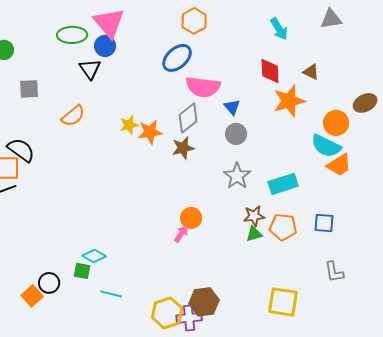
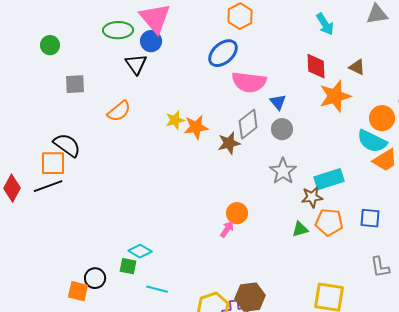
gray diamond: (188, 118) -> (248, 124), moved
brown star: (254, 216) -> (312, 197), moved
orange square: (32, 296) -> (78, 291), turned -35

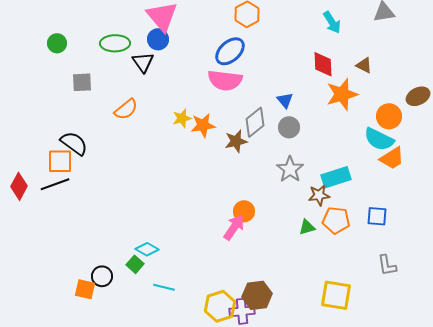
green ellipse: (118, 30) -> (115, 43), moved
pink semicircle: (249, 82) -> (225, 80), moved
pink arrow: (227, 229) -> (234, 227), size x1.5
green square: (128, 266) -> (135, 264), turned 30

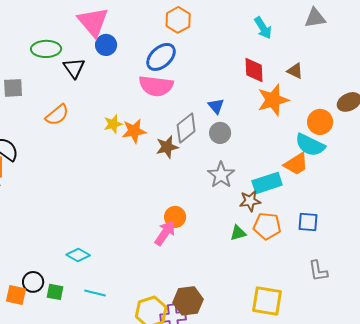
blue circle: (158, 39) -> (106, 45), moved
orange trapezoid: (392, 158) -> (296, 164), moved
green square: (135, 264) -> (55, 292), moved, turned -30

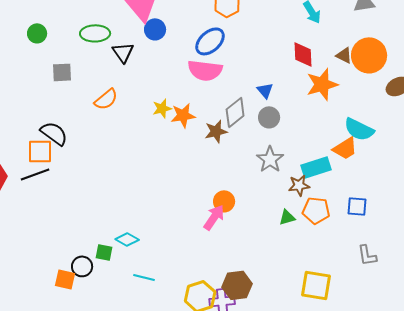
orange circle: (320, 122) -> (369, 55), moved, size x1.4
green square: (55, 292) -> (104, 252), moved

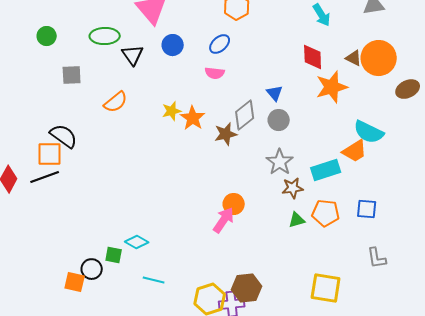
blue circle: (155, 29) -> (173, 45), moved
blue ellipse: (210, 41) -> (220, 44), size x0.7
pink semicircle: (205, 70) -> (215, 73), size x0.6
orange star: (183, 115) -> (193, 118), turned -30
brown star: (299, 185) -> (293, 188), moved

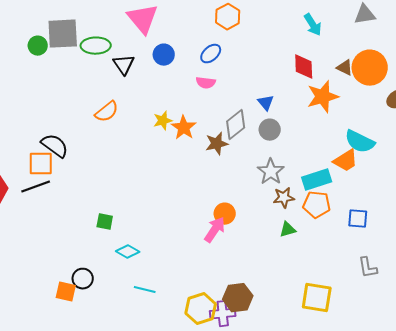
gray square: (72, 75) -> (63, 34), moved, size x1.6
orange pentagon: (326, 213) -> (317, 205), moved
green square: (114, 255) -> (105, 222), moved

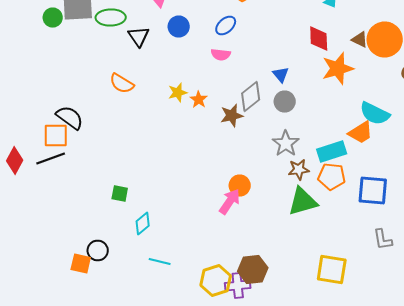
orange semicircle: (107, 112) -> (122, 84), turned 70
orange star: (184, 128) -> (199, 100), size x0.7
blue square: (358, 219) -> (373, 190), size x1.5
green triangle: (288, 230) -> (303, 202), size x1.8
cyan diamond: (128, 252) -> (143, 224), turned -70

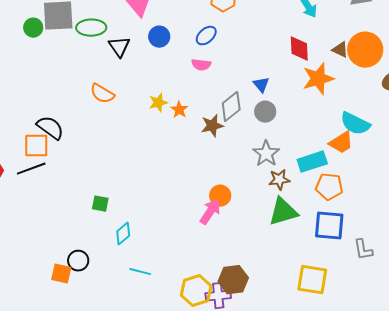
orange pentagon: (332, 176) -> (329, 187), moved
blue square: (373, 190) -> (329, 226), moved

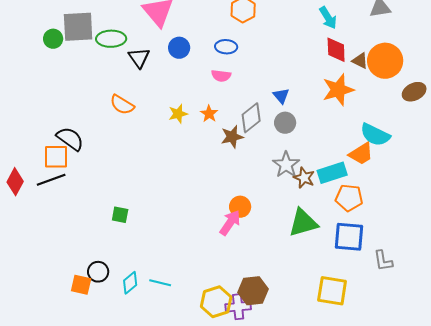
blue ellipse: (206, 36) -> (226, 47), turned 45
red diamond: (299, 49) -> (336, 50), moved
orange star: (179, 110) -> (209, 114), moved
brown star: (279, 180) -> (304, 178), moved, turned 30
cyan diamond: (123, 234) -> (130, 283), moved

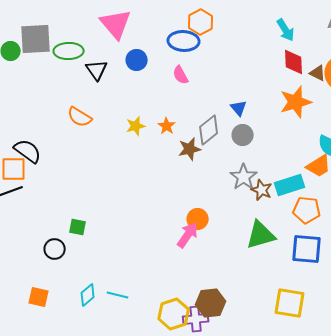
blue ellipse: (226, 47) -> (184, 41), moved, size x1.4
pink semicircle: (221, 76) -> (181, 75), moved, turned 54
black circle: (98, 272) -> (55, 249), moved

